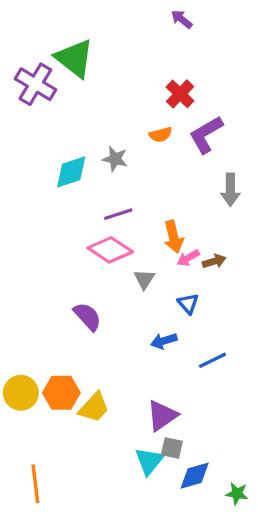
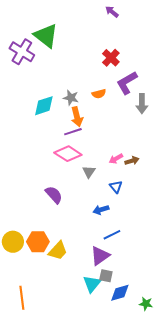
orange semicircle: (161, 135) -> (99, 94), moved
gray arrow: (230, 190) -> (142, 104), moved
orange arrow: (174, 237) -> (77, 117), moved
blue line: (213, 360) -> (112, 235), moved

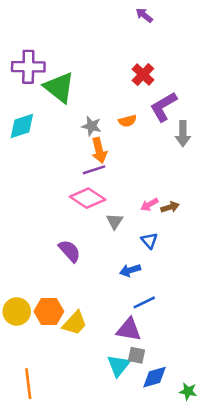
green triangle: (46, 36) -> (59, 87), moved
purple cross: (22, 52) -> (28, 67), turned -30
cyan diamond: (44, 106) -> (22, 126), moved
purple triangle: (100, 256) -> (129, 330), turned 45

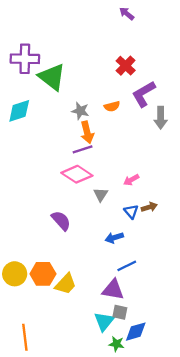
brown arrow: (170, 207) -> (149, 207), moved
green star: (188, 391) -> (116, 344), moved

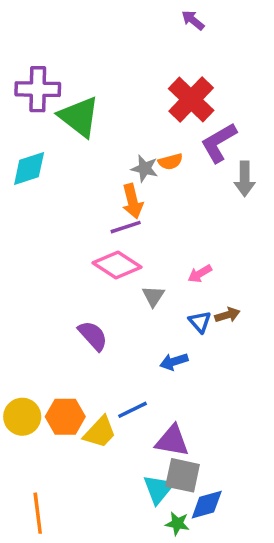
red cross: (126, 66) -> (191, 100), size x1.5
gray star: (80, 111) -> (145, 168), moved
blue line: (127, 266) -> (133, 410), moved
gray square: (120, 312) -> (183, 475), size x1.5

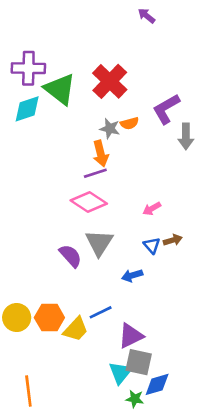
red cross: (191, 100) -> (110, 81), moved
cyan diamond: (29, 168) -> (27, 109), moved
gray triangle: (153, 296) -> (99, 243), moved, size x1.6
purple triangle: (172, 441) -> (131, 336), turned -36

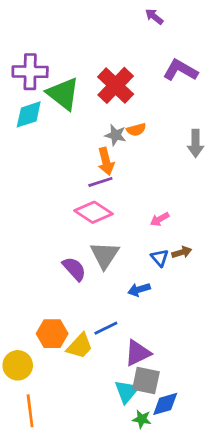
purple L-shape: (166, 109) -> (180, 70), moved, turned 60
yellow circle: (17, 318) -> (18, 365), moved

